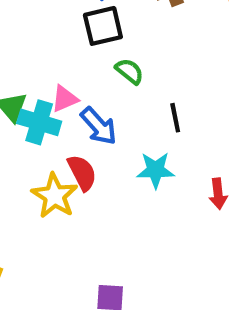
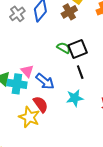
black square: (103, 26) -> (78, 49), moved
green semicircle: (129, 71) -> (64, 48), moved
pink triangle: (65, 99) -> (27, 71), turned -40

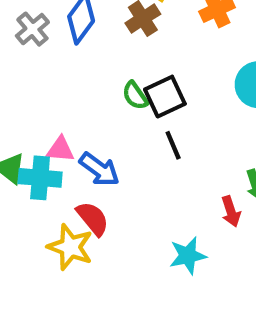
green semicircle: (64, 48) -> (135, 96), turned -152
pink triangle: (27, 71) -> (60, 149), turned -40
cyan star: (75, 98) -> (188, 256), moved

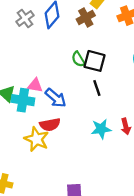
black square: (165, 97) -> (94, 61), turned 35
red semicircle: (93, 219) -> (50, 125), turned 114
cyan star: (188, 256) -> (101, 129), moved

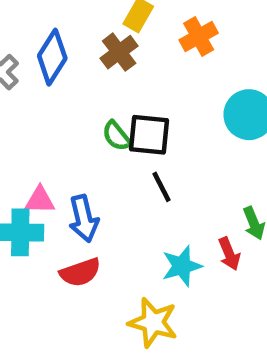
blue arrow: (56, 98) -> (84, 219), turned 45
yellow star: (36, 139) -> (153, 322), moved

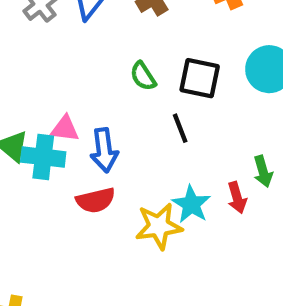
black square: (149, 135) -> (200, 78), moved
cyan star: (182, 266) -> (191, 204), turned -30
yellow star: (153, 322) -> (159, 226), moved, turned -30

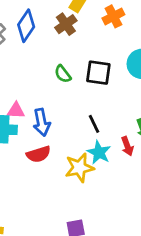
black line: (180, 128) -> (94, 124), moved

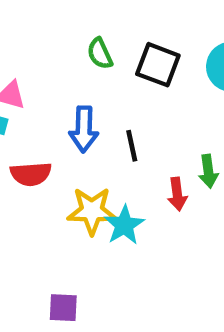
blue arrow: (42, 122) -> (84, 129), moved
cyan star: (99, 152) -> (124, 225), moved

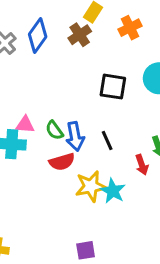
green semicircle: (100, 53) -> (54, 130), moved
red semicircle: (31, 174) -> (62, 162), moved

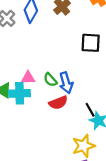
black line: (107, 140) -> (90, 110), moved
yellow star: (91, 186) -> (84, 146), moved

